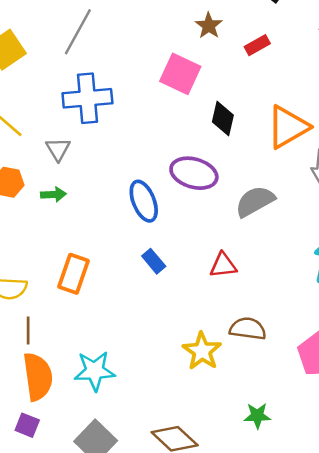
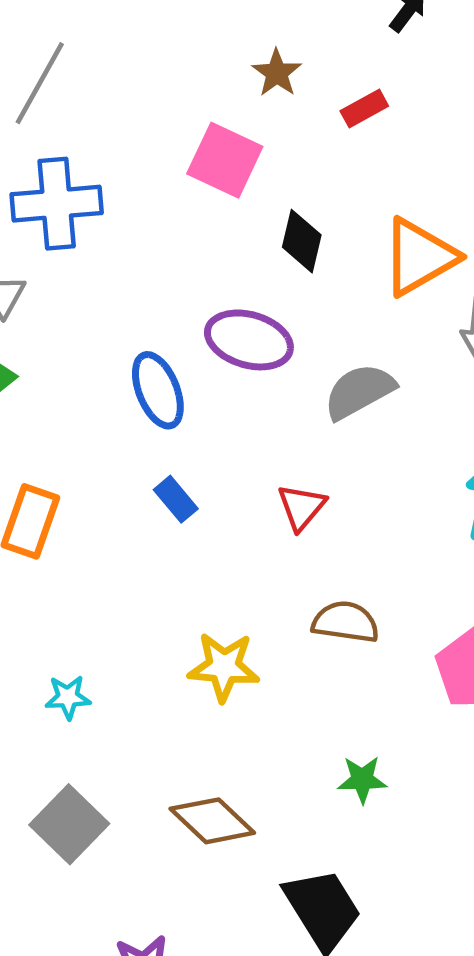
red triangle: (223, 265) -> (302, 507), turned -44
yellow star: (202, 351) -> (224, 667), moved, turned -30
cyan star: (95, 371) -> (68, 697), size x0.6

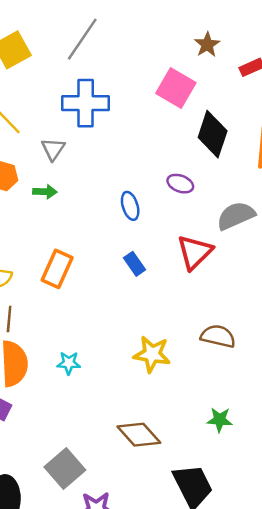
black diamond: (302, 241) -> (213, 134), size x1.4
purple ellipse: (249, 340) -> (180, 184), size x0.6
blue ellipse: (158, 390) -> (130, 206), size x0.7
red triangle: (302, 507) -> (195, 252), moved, size x1.4
gray square: (69, 824) -> (65, 468), moved

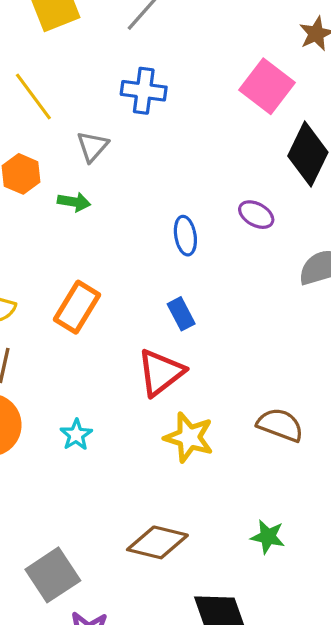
blue cross: (86, 103) -> (144, 91), size x0.7
red triangle: (195, 252) -> (161, 372), moved
cyan star: (69, 363) -> (76, 435), turned 30
brown diamond: (139, 435) -> (157, 542), turned -42

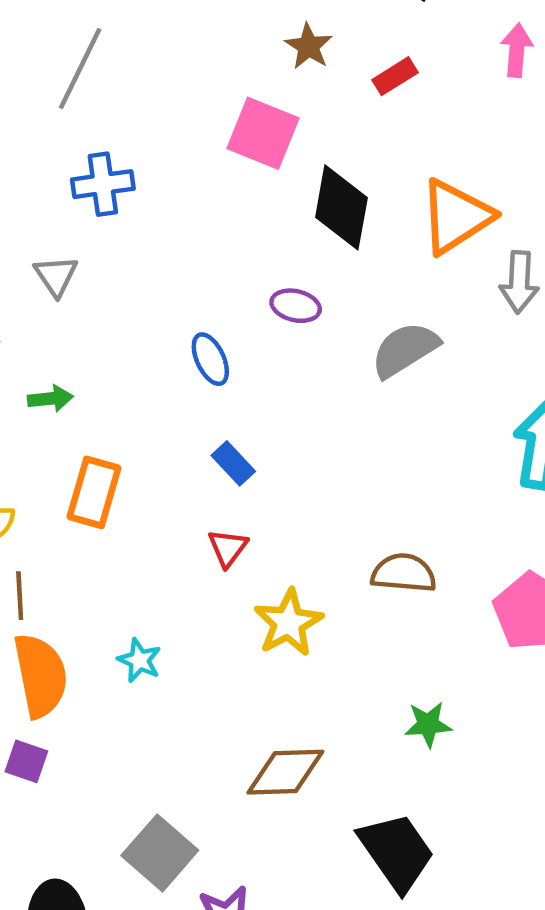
green arrow: (74, 202) -> (50, 399), moved
red triangle: (161, 372) -> (228, 548), size x0.6
yellow star: (189, 437) -> (288, 623), turned -30

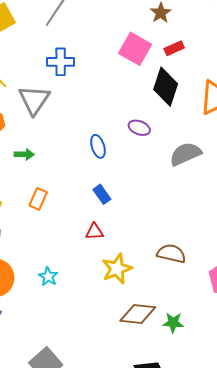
red rectangle: (395, 76) -> (174, 48), moved
gray triangle: (56, 276) -> (34, 100), size x1.6
orange rectangle: (94, 492) -> (38, 199), size x0.7
red triangle: (228, 548) -> (94, 232), turned 42
brown diamond: (285, 772) -> (138, 314), moved

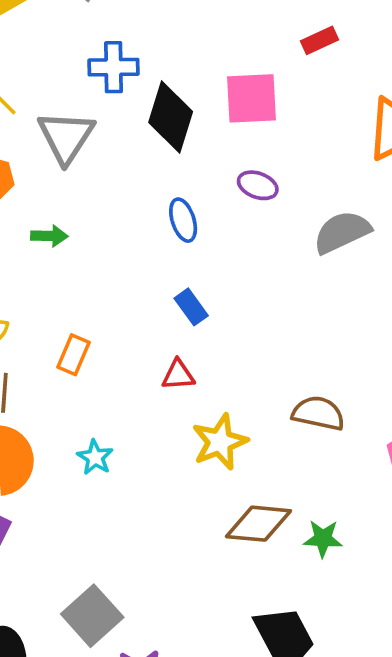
pink square: (135, 49) -> (251, 98), moved, turned -32
black diamond: (166, 87) -> (171, 117), moved
orange rectangle: (38, 199) -> (73, 355), moved

